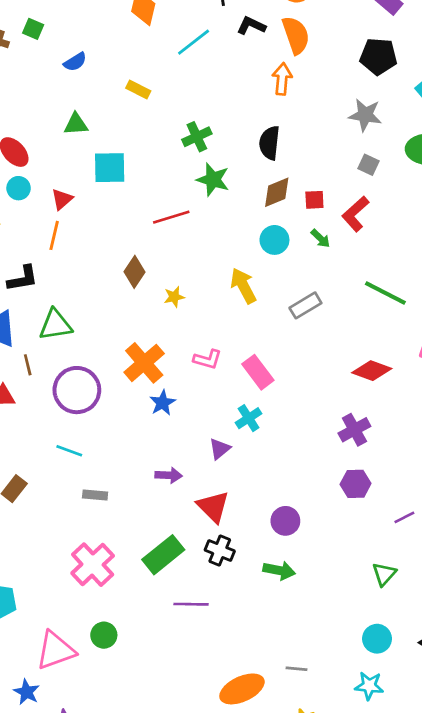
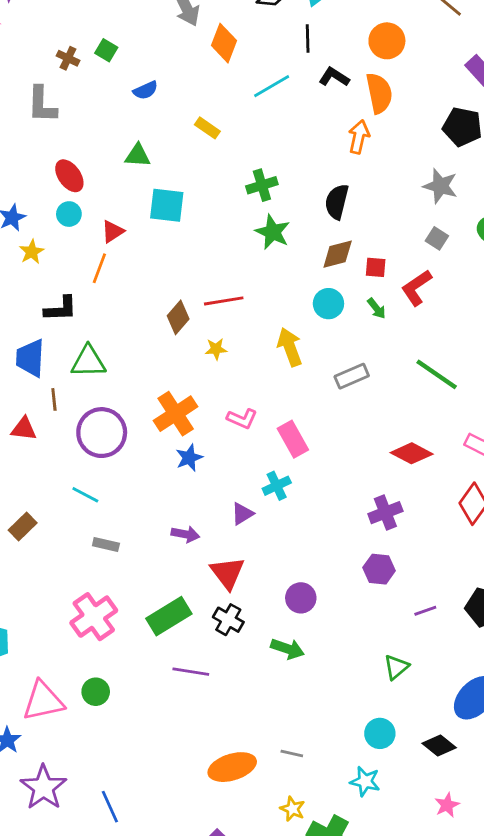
red line: (171, 217) -> (224, 301), moved

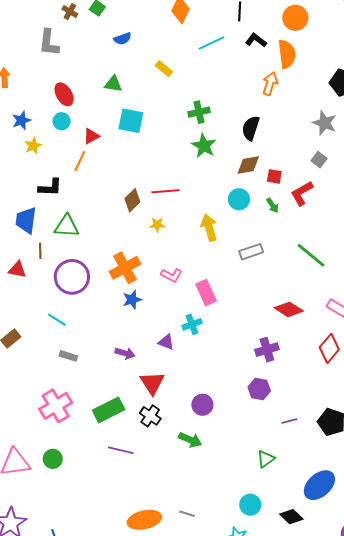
purple triangle: (242, 514) -> (166, 342), turned 48

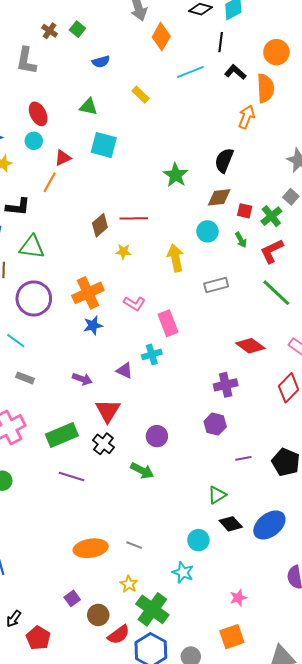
green cross: (199, 112) -> (271, 216), moved, turned -30
red L-shape: (302, 193) -> (272, 251), moved
black diamond: (291, 517) -> (231, 524), moved

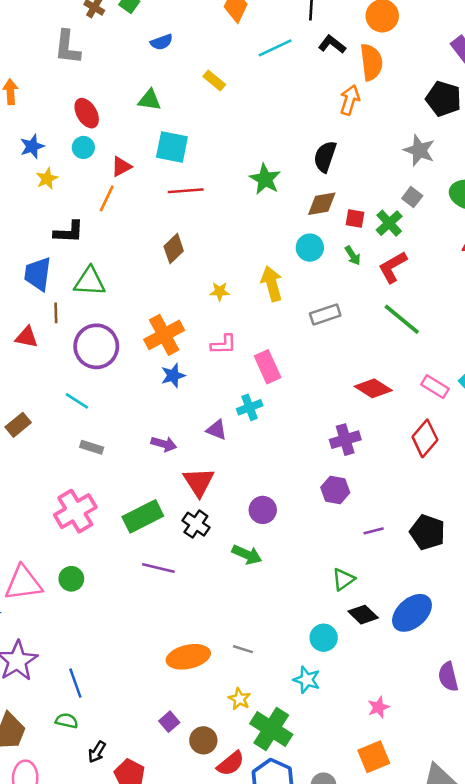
red line: (134, 218) -> (186, 191), moved
yellow star: (123, 252) -> (220, 291), moved
pink L-shape: (134, 303) -> (223, 344), turned -30

